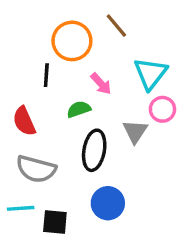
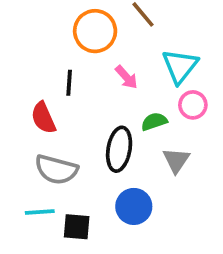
black line: (46, 75) -> (69, 83), moved
green semicircle: (79, 109) -> (154, 122), moved
gray triangle: (135, 131) -> (176, 160), moved

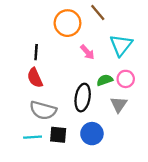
black line: (69, 83) -> (36, 52), moved
pink circle: (193, 105) -> (126, 79), moved
black square: (77, 227) -> (58, 135), moved

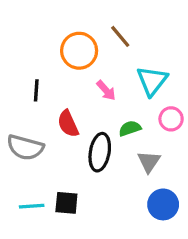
red semicircle: (35, 78) -> (68, 124), moved
pink circle: (126, 79) -> (171, 119), moved
gray semicircle: (43, 110) -> (25, 147), moved
blue circle: (92, 134) -> (163, 204), moved

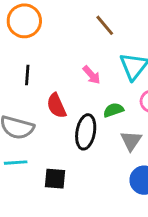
orange circle: (79, 51) -> (24, 21), moved
cyan line: (32, 206) -> (16, 163), moved

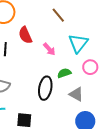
red semicircle: (56, 106) -> (25, 35), moved
gray triangle: (131, 141) -> (76, 94), turned -35

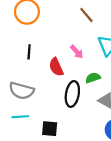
red semicircle: (25, 35) -> (56, 67), moved

